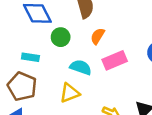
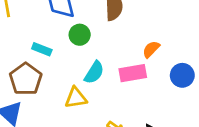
orange semicircle: (98, 36) -> (151, 49), moved
cyan semicircle: (81, 67) -> (94, 72), turned 90

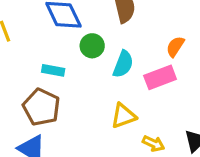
cyan semicircle: (94, 72) -> (123, 64), moved
yellow triangle: (76, 98) -> (123, 116), moved

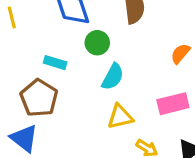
cyan semicircle: (123, 64) -> (113, 77), moved
pink rectangle: (160, 77) -> (173, 104), moved

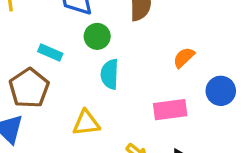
cyan semicircle: (113, 77) -> (110, 74), turned 148
yellow triangle: (120, 117) -> (86, 123), moved

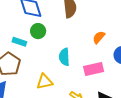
green circle: (97, 36) -> (38, 31), moved
cyan semicircle: (110, 74) -> (64, 57), moved

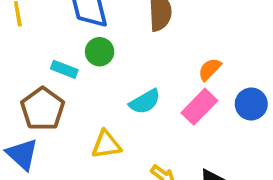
cyan semicircle: (64, 57) -> (145, 102), turned -120
pink rectangle: (94, 69) -> (199, 107), moved, turned -36

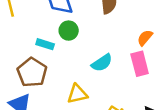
pink rectangle: (199, 107) -> (140, 64), turned -55

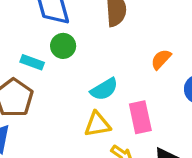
pink rectangle: (140, 64) -> (140, 117), moved
yellow triangle: (77, 94) -> (97, 124), moved

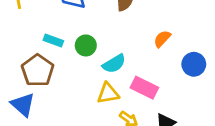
green circle: (63, 46) -> (86, 45), moved
pink rectangle: (140, 117) -> (144, 88), turned -52

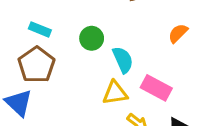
cyan rectangle: (53, 41) -> (40, 29), moved
cyan semicircle: (114, 64) -> (123, 60), turned -85

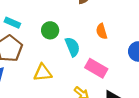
orange semicircle: (178, 33) -> (102, 31), moved, turned -63
yellow triangle: (115, 93) -> (43, 73), moved

